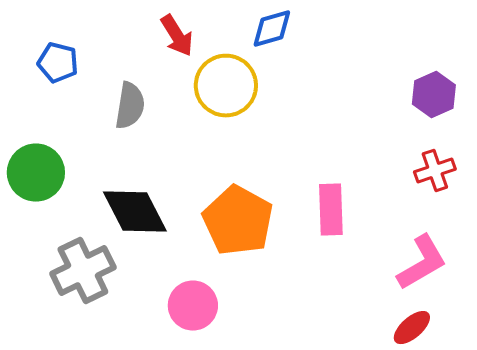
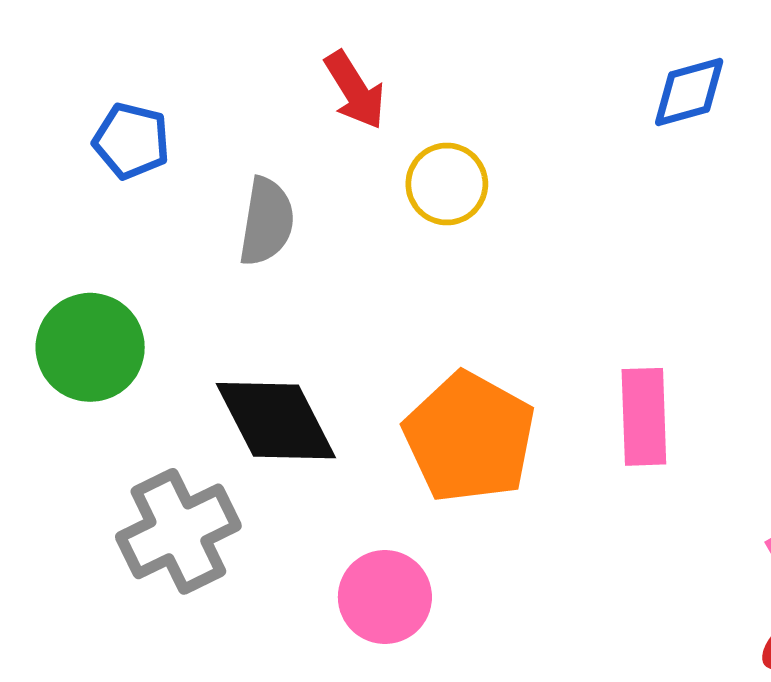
blue diamond: (272, 29) -> (689, 92), moved
yellow circle: (226, 86) -> (447, 184), size x0.7

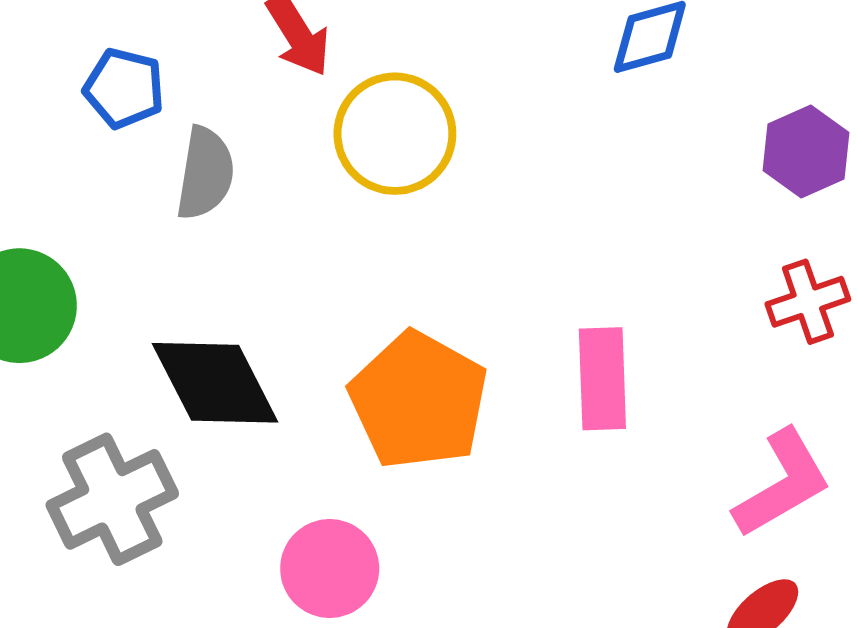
blue pentagon: (131, 141) -> (124, 88), moved
yellow circle: (447, 184) -> (395, 134), size x1.4

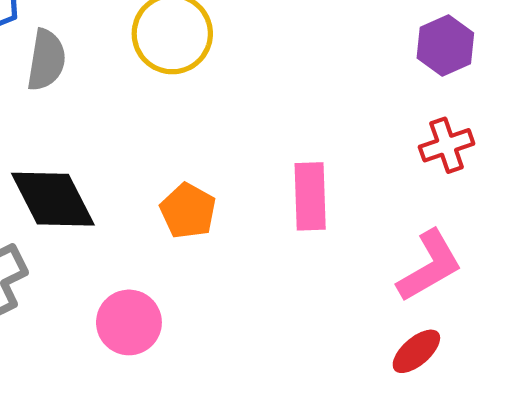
orange pentagon: (419, 401) -> (188, 211), size x0.6

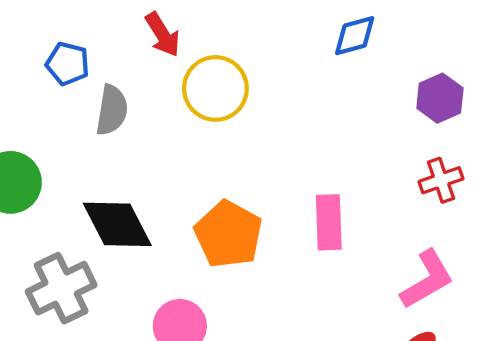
orange pentagon: (188, 211) -> (228, 234), size x1.5

